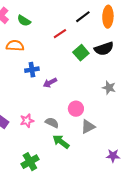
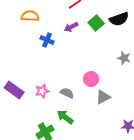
blue cross: (32, 70) -> (47, 40), turned 32
purple arrow: (50, 83) -> (71, 27), moved
green arrow: (61, 142) -> (65, 117), moved

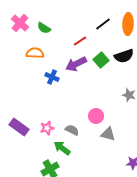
purple arrow: (71, 27) -> (76, 64), size x1.5
gray triangle: (103, 97) -> (108, 134), turned 42
green arrow: (65, 117) -> (62, 148), moved

